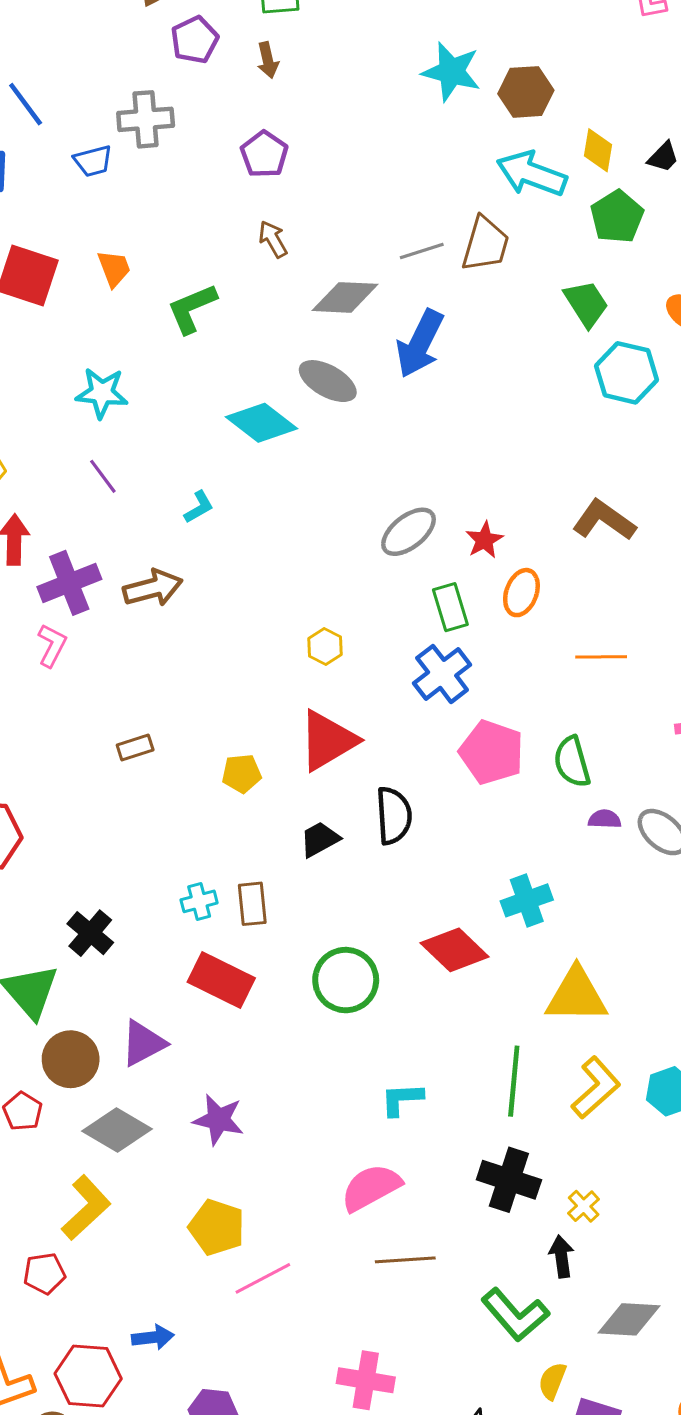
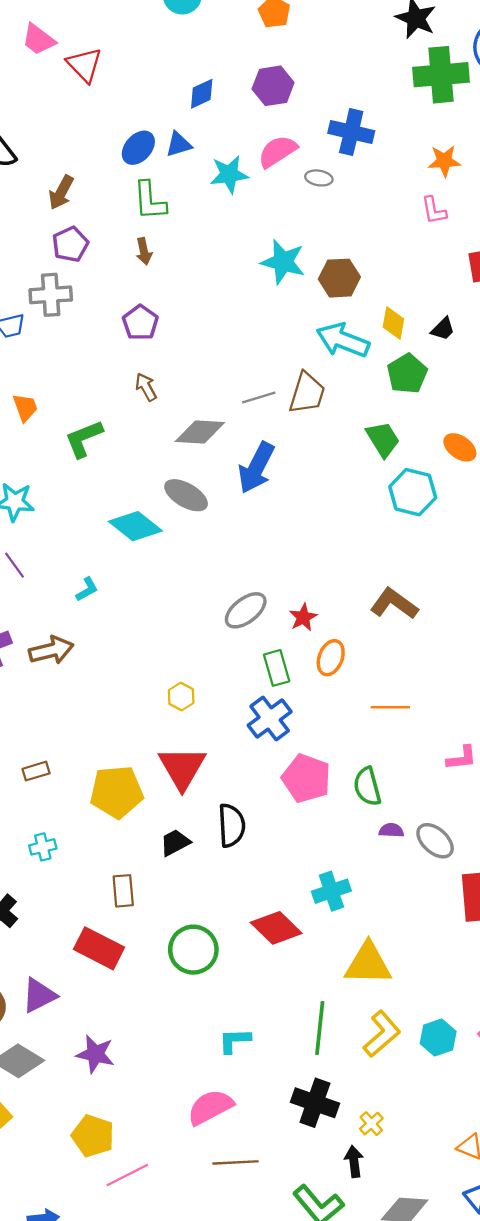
purple pentagon: (195, 40) -> (70, 244), moved
red triangle: (328, 741) -> (182, 768), turned -30
yellow pentagon: (242, 773) -> (117, 792), size x1.8
cyan cross: (199, 901) -> (43, 847), moved

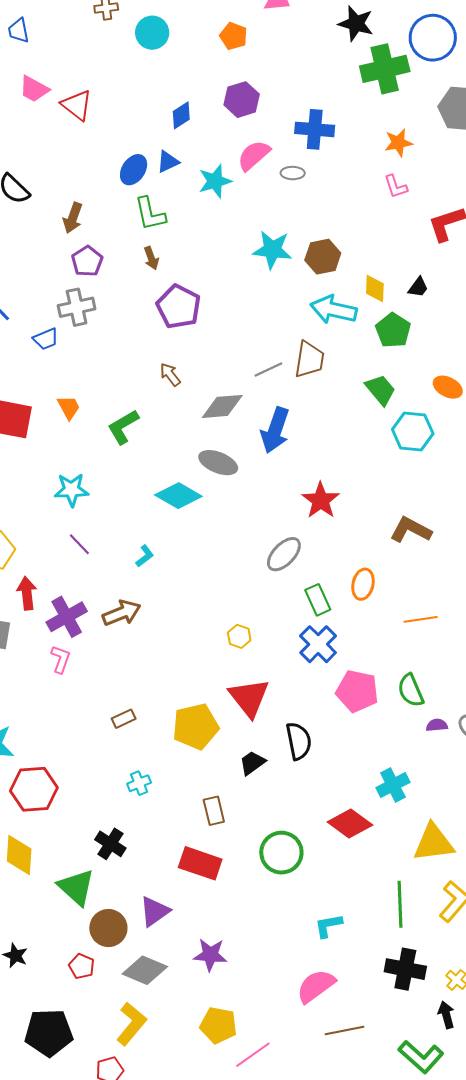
purple pentagon: (140, 323) -> (179, 307), moved, size x1.4
red star: (303, 617) -> (321, 500), moved, size x1.5

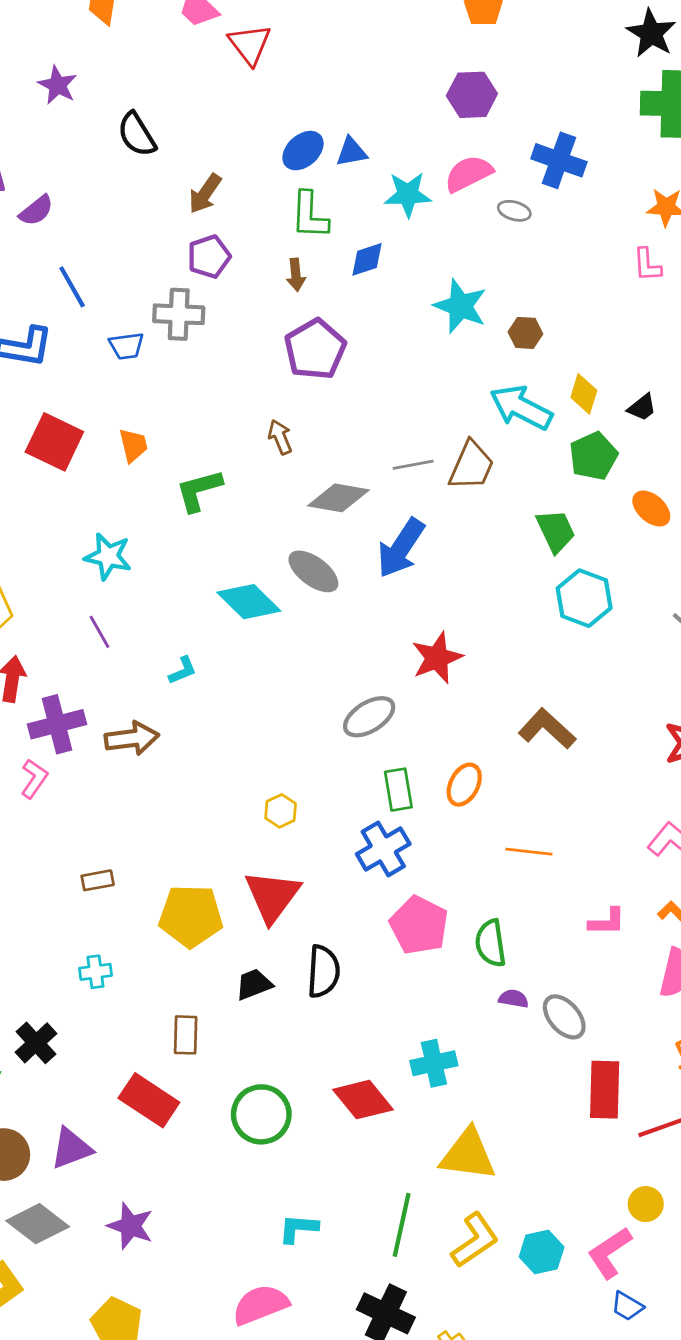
blue diamond: (181, 115) -> (367, 259), moved
brown hexagon: (323, 257) -> (525, 333), size x0.7
orange ellipse: (448, 387) -> (651, 508), moved

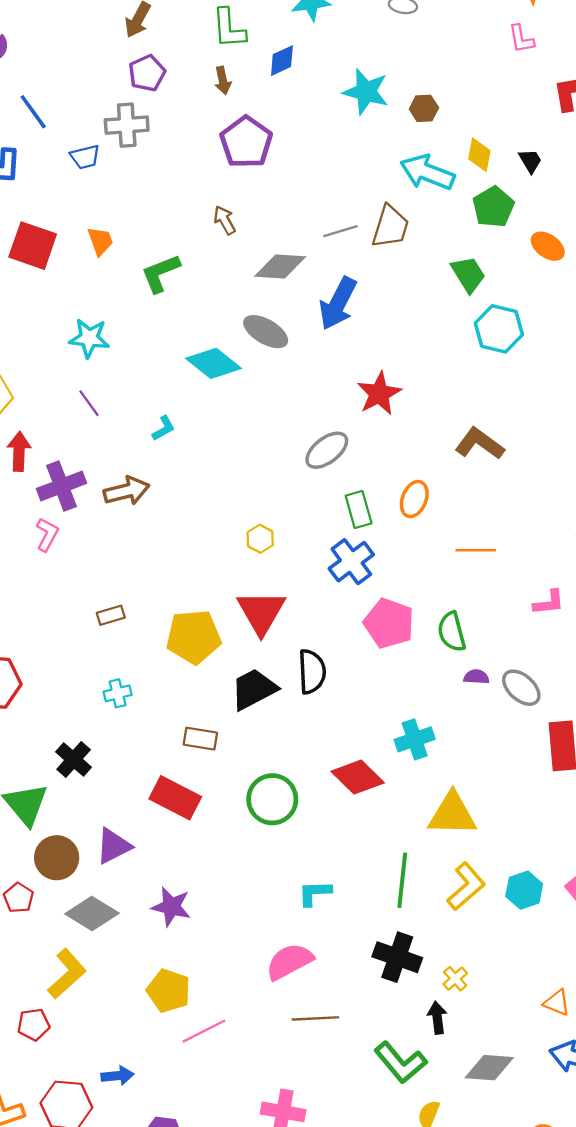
black trapezoid: (642, 407) -> (530, 161), turned -76
black trapezoid: (254, 984) -> (254, 689), size x1.5
brown rectangle: (186, 1035) -> (200, 739), turned -76

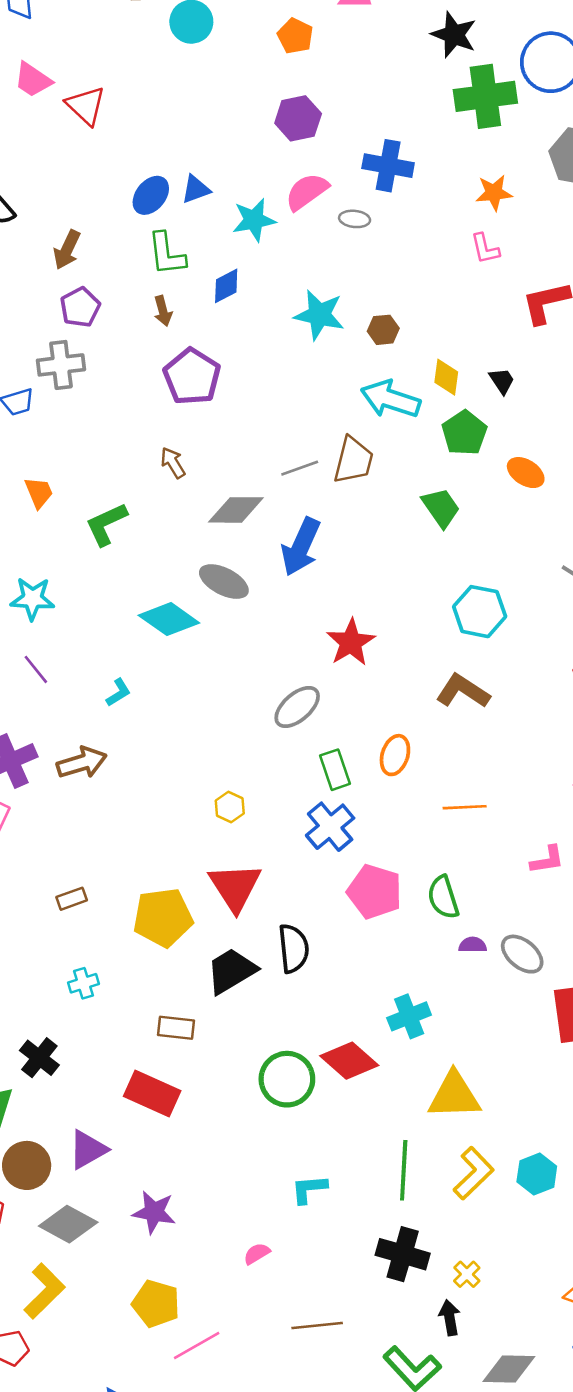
cyan hexagon: (499, 329) -> (480, 612), moved
green circle: (272, 799) -> (287, 1079), moved
pink semicircle: (289, 962) -> (257, 1254), moved, size x0.5

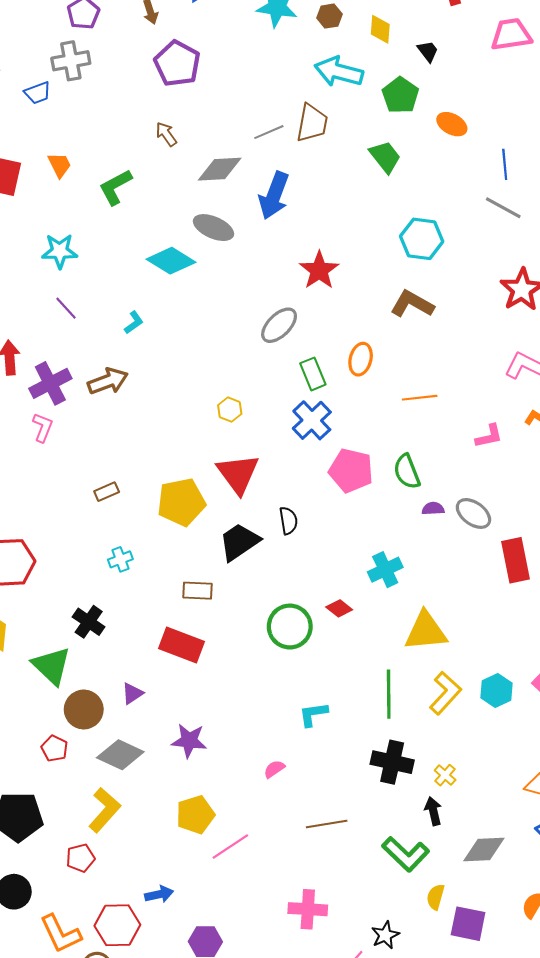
yellow diamond: (446, 377) -> (380, 29), moved
black semicircle: (293, 948) -> (288, 521), size x0.7
red diamond: (349, 1061) -> (339, 608), size x0.6
purple triangle: (88, 1150) -> (132, 694), size x0.7
yellow pentagon: (156, 1304) -> (195, 815), turned -30

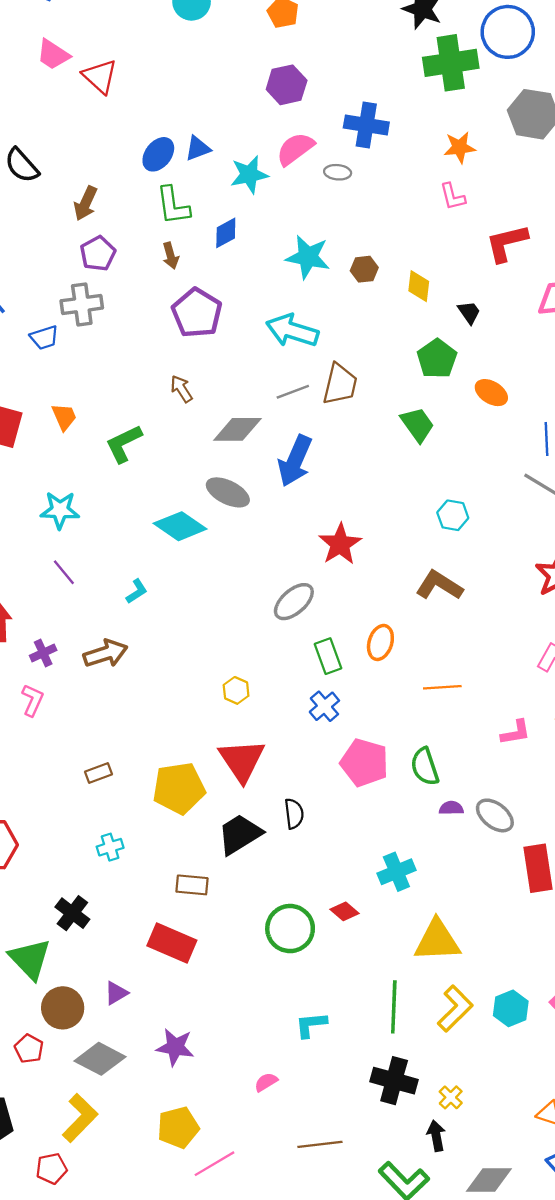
cyan arrow: (339, 72) -> (292, 331), moved
cyan hexagon: (422, 239) -> (453, 515), size x0.7
purple cross: (50, 383) -> (43, 653), size x0.6
blue cross: (312, 420) -> (324, 706), size x0.7

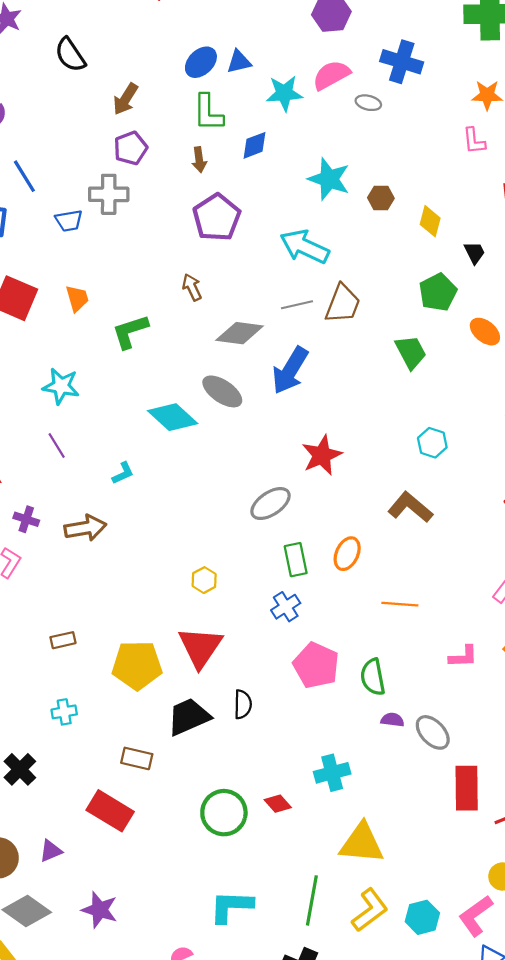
purple cross: (43, 653) -> (26, 519), turned 35
cyan L-shape: (311, 1025) -> (231, 906), size x1.4

